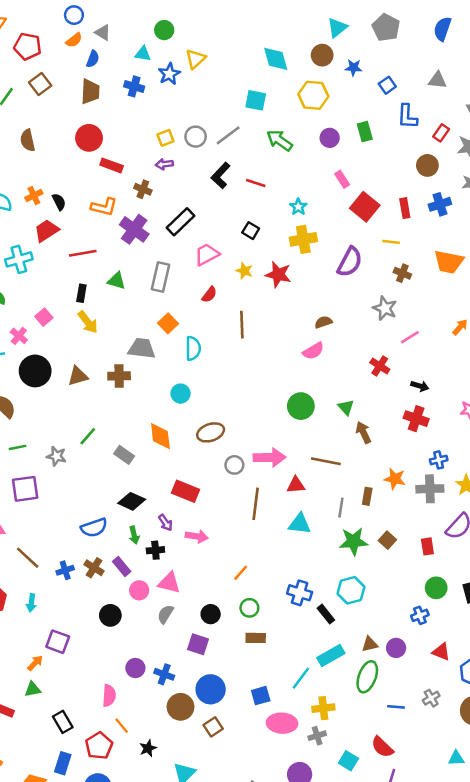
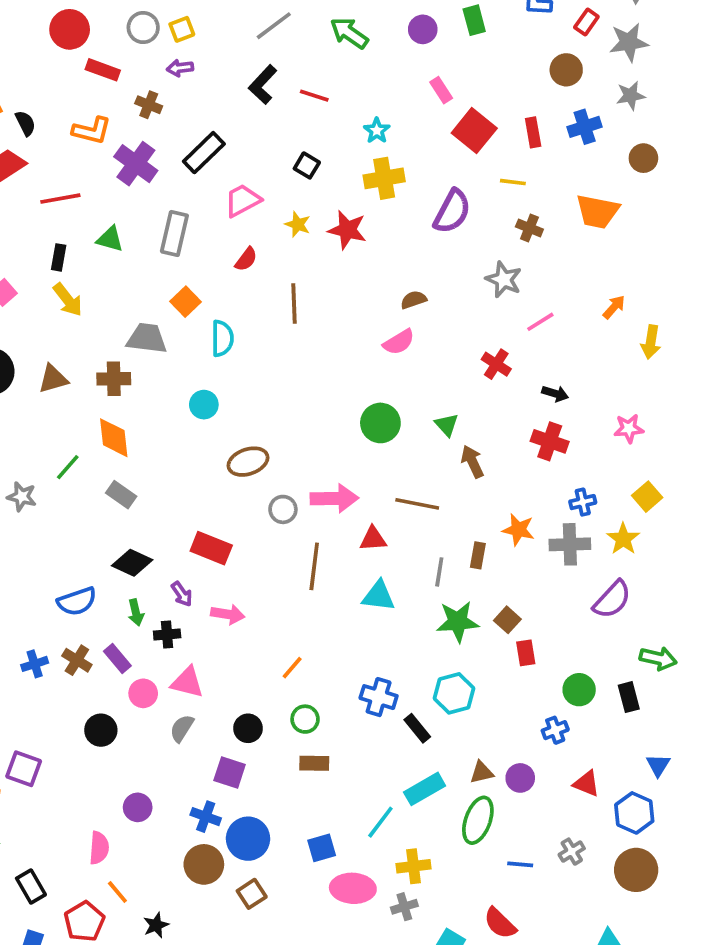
gray circle: (196, 137) -> (143, 28), moved
orange diamond: (160, 436) -> (114, 438), moved
red rectangle: (427, 546) -> (526, 653), moved
blue cross: (164, 674) -> (206, 817), moved

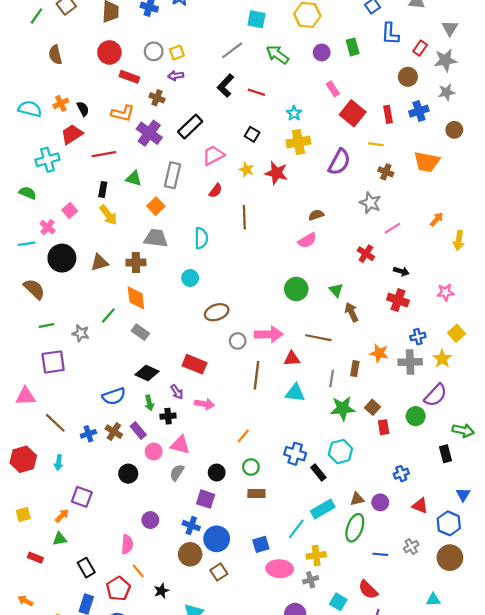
orange square: (185, 302) -> (156, 206), moved
green circle: (579, 690) -> (416, 416), moved

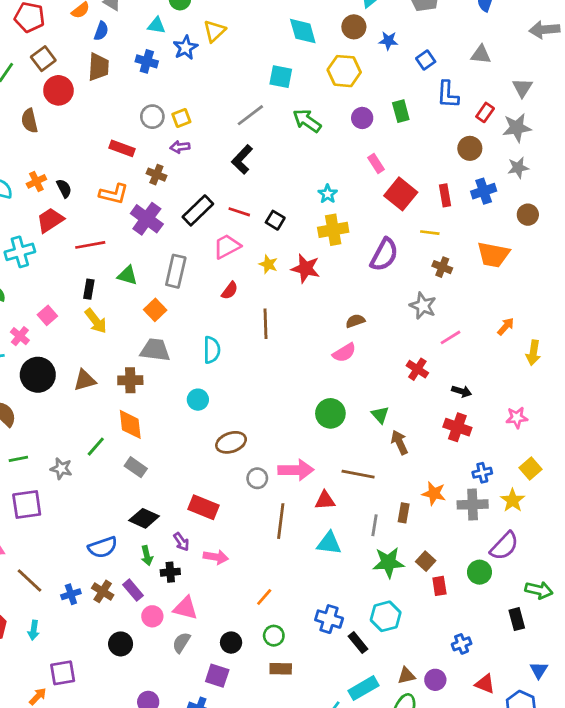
red circle: (109, 52) -> (58, 90), moved
red line: (256, 92) -> (239, 212), moved
purple square: (82, 497) -> (63, 673), turned -30

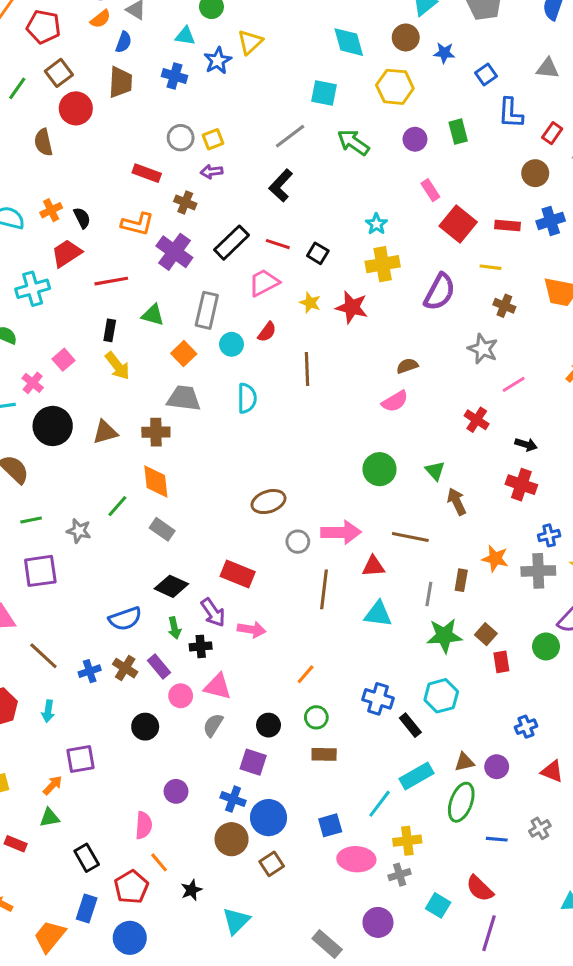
red rectangle: (445, 195) -> (507, 226), turned -75
cyan circle: (198, 400) -> (232, 344), moved
purple arrow: (181, 542) -> (213, 613), size x1.4

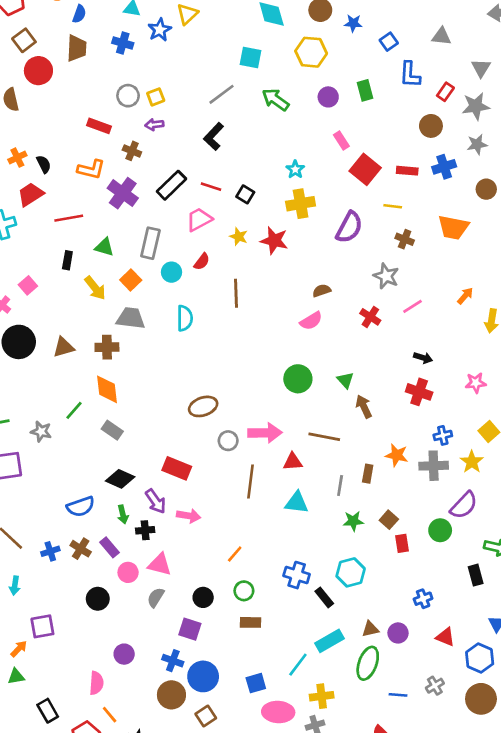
yellow arrow: (117, 366) -> (95, 288), moved
red cross: (477, 420) -> (370, 317), moved
green star: (444, 636) -> (353, 521), size x0.7

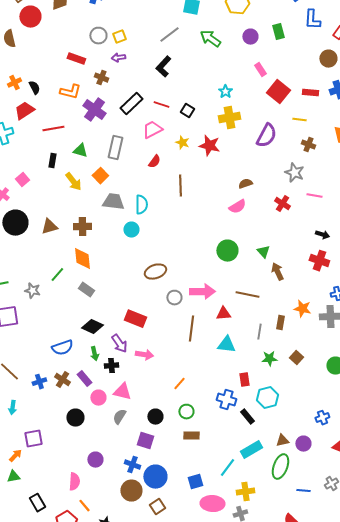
cyan circle: (171, 272) -> (131, 230), moved
pink line: (412, 306) -> (314, 196), turned 42
gray trapezoid: (131, 318) -> (113, 202), moved
red rectangle: (402, 543) -> (244, 380), moved

